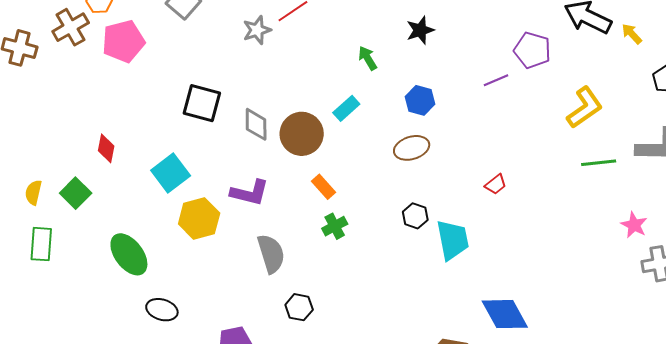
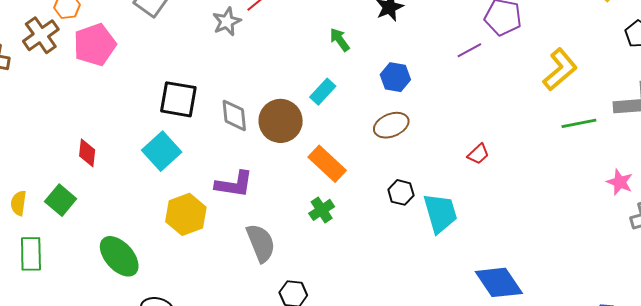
cyan square: (171, 173) -> (162, 151), moved
orange rectangle: (324, 187) -> (327, 164), moved, size x1.5

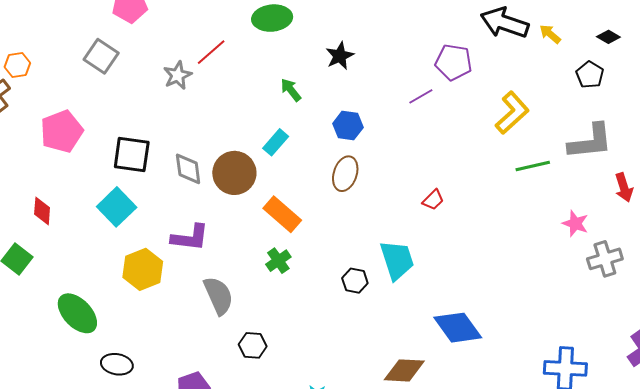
pink pentagon: (95, 45) -> (62, 131), moved
brown ellipse: (391, 125) -> (345, 174), turned -48
black hexagon: (401, 192) -> (355, 281), moved

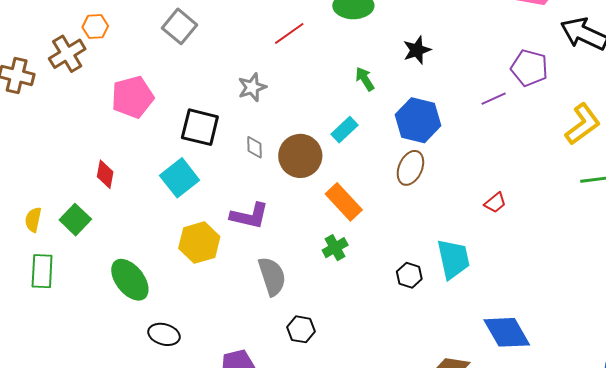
gray star: (178, 75) -> (252, 87), moved
blue hexagon: (348, 125) -> (418, 120), size x1.5
gray diamond: (188, 169) -> (255, 147), size x0.7

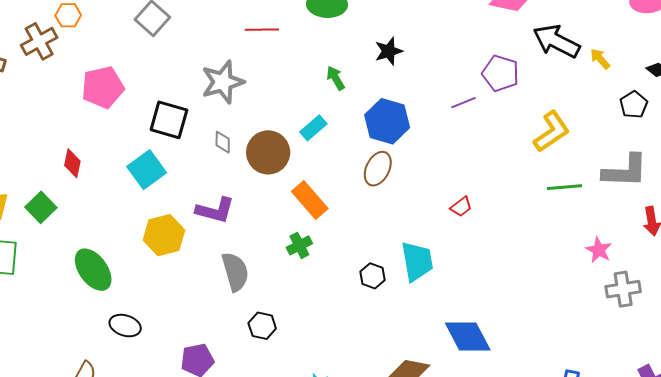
red line: (289, 33) -> (262, 30), turned 32
gray star: (252, 87) -> (223, 82), size x1.5

